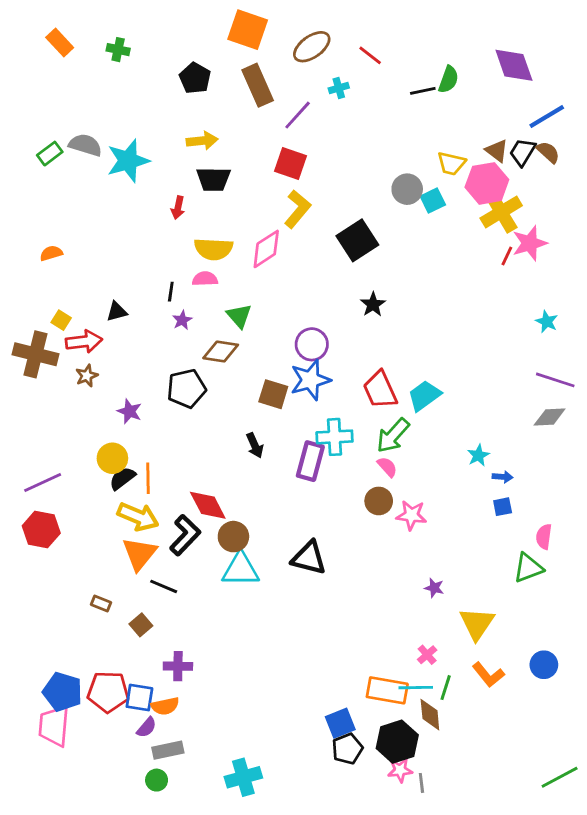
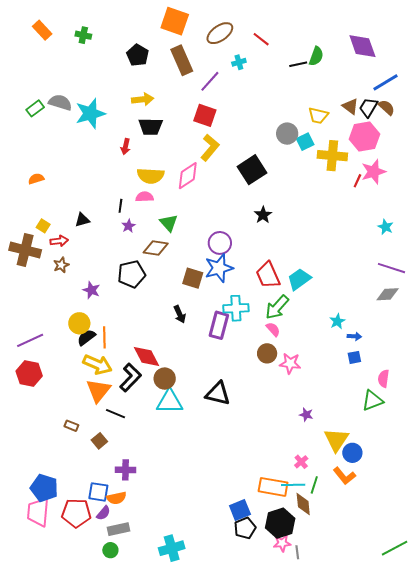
pink hexagon: (487, 183) -> (364, 137), moved
yellow cross: (501, 212) -> (332, 156), moved, turned 36
red arrow: (84, 341) -> (59, 241), size x0.7
blue circle: (544, 665) -> (352, 453), moved
red pentagon: (108, 692) -> (76, 513), moved

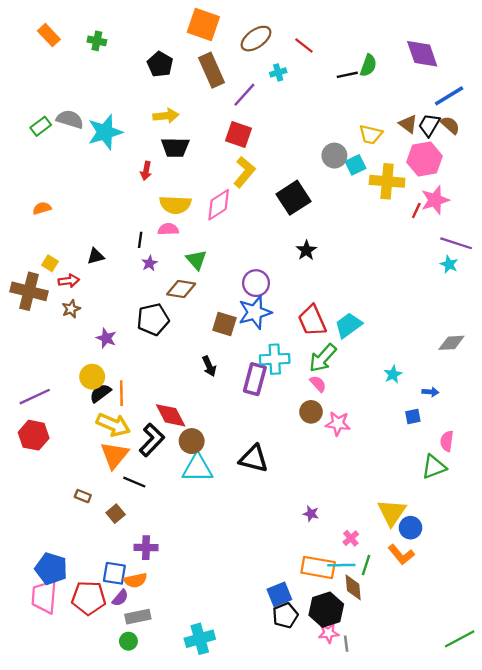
purple line: (392, 268) -> (456, 243), moved
blue arrow: (354, 336) -> (430, 392), moved
purple star: (306, 415) -> (311, 514), moved

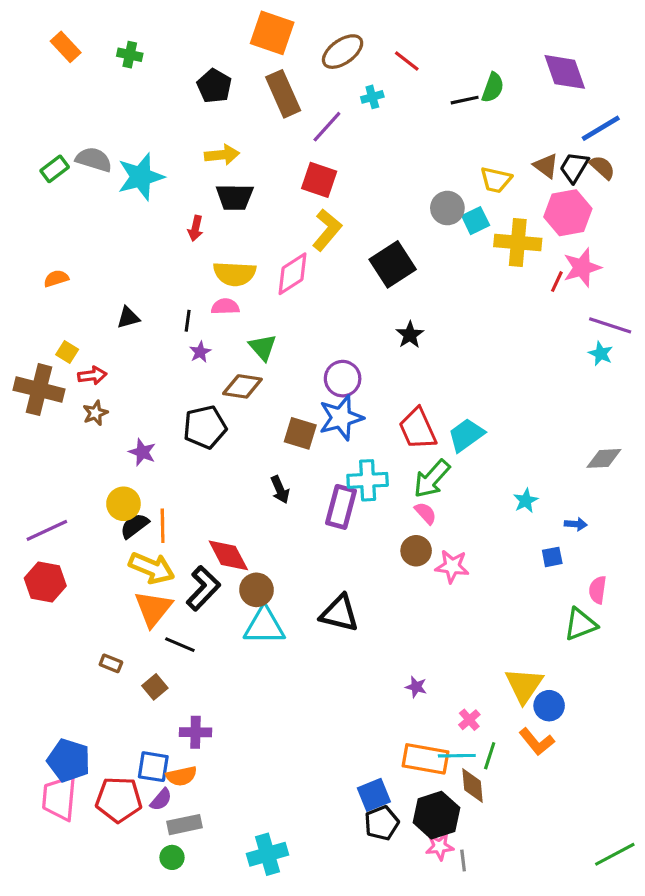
black triangle: (96, 256) -> (128, 318), moved

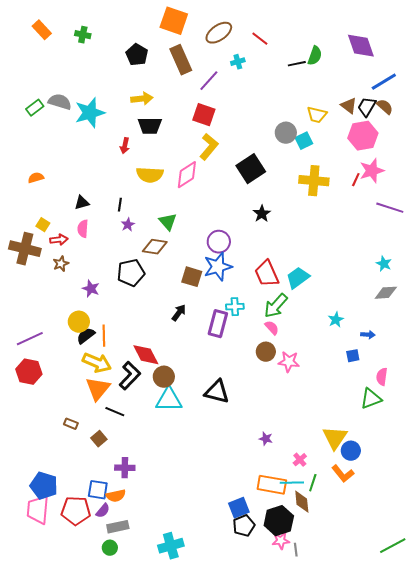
yellow cross: (518, 242) -> (314, 181), moved
pink semicircle: (225, 307) -> (83, 229), moved, turned -84
cyan star: (601, 354) -> (384, 264), moved
cyan cross: (368, 480) -> (235, 307), size x0.7
black arrow: (280, 490) -> (179, 313), turned -120

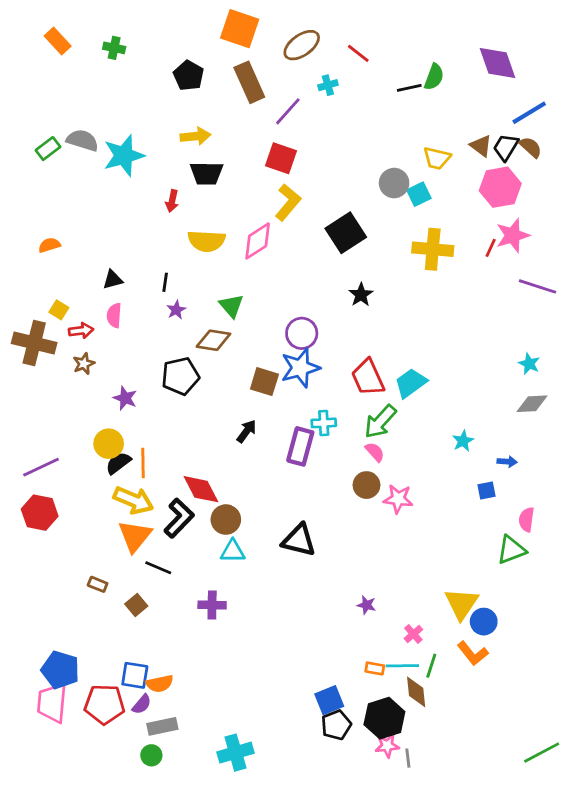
cyan triangle: (169, 400) -> (233, 551), size x0.7
purple cross: (125, 468) -> (212, 605), moved
orange rectangle: (272, 485) -> (375, 668), size x0.5

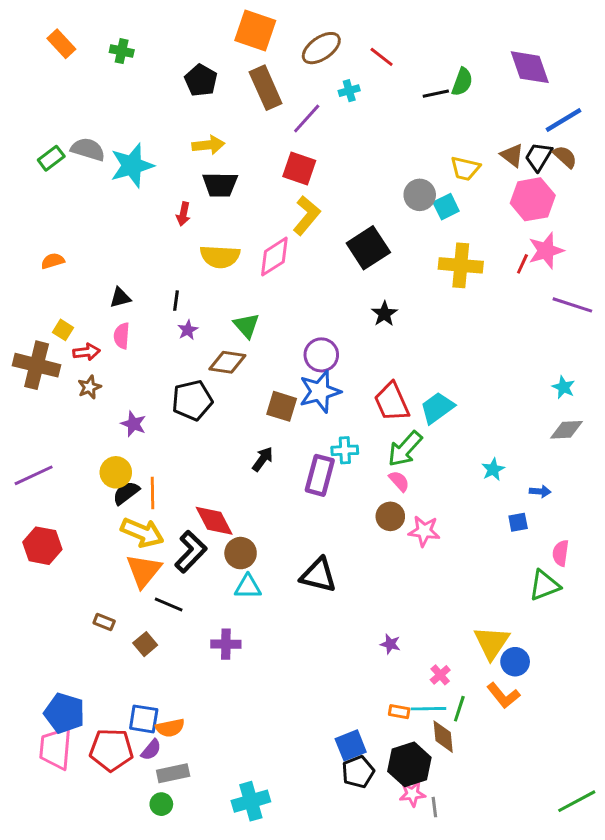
purple line: (41, 467) -> (34, 475), moved

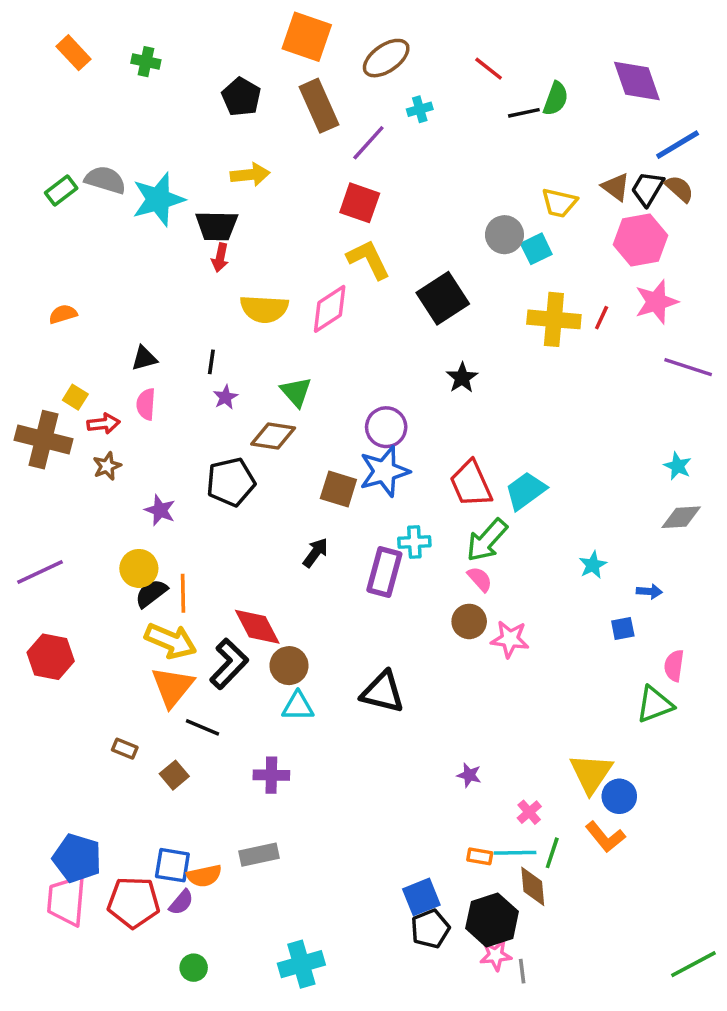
red line: (382, 57) -> (489, 69), moved
black trapezoid: (220, 185) -> (217, 226), moved
yellow L-shape: (307, 215) -> (368, 259), turned -66
red line: (522, 264) -> (602, 318), moved
gray rectangle: (173, 773) -> (259, 855), moved

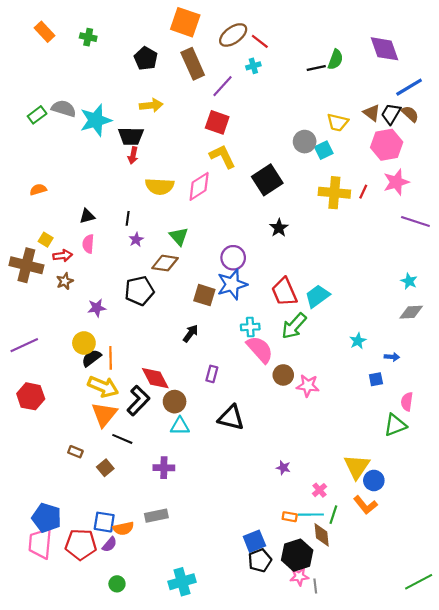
red line: (489, 69) -> (260, 41), moved
purple star: (160, 510) -> (97, 308), turned -30
purple rectangle: (384, 572) -> (212, 374), moved, size x0.6
pink semicircle: (480, 579) -> (260, 349), moved, size x1.8

